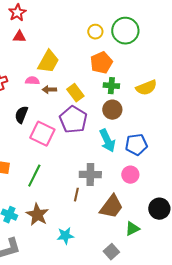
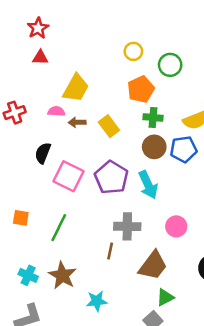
green circle: (125, 31) -> (170, 65), moved, size x0.7
purple pentagon: (73, 120) -> (111, 177), moved
blue pentagon: (136, 145) -> (184, 149), moved
green triangle: (132, 229) -> (165, 297), moved

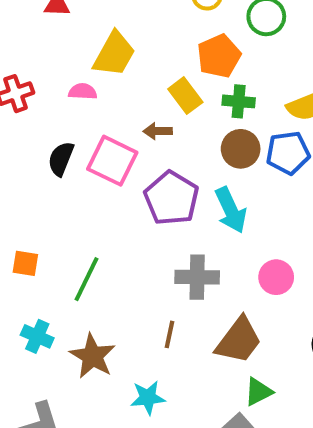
brown arrow: (77, 122) -> (158, 131), moved
yellow rectangle: (109, 126) -> (185, 96), moved
pink square: (69, 176) -> (112, 161), moved
brown line: (110, 251) -> (170, 334), moved
cyan cross: (28, 275) -> (37, 336), moved

